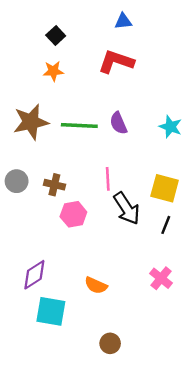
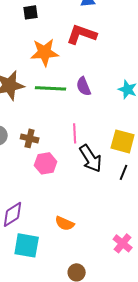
black square: (56, 36) -> (31, 12), turned 35
orange star: (53, 71) -> (45, 52), moved, size x1.6
pink cross: (161, 278) -> (123, 243), moved

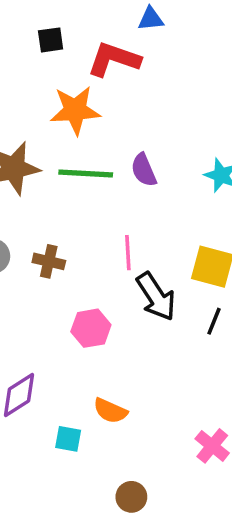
red L-shape: (82, 34) -> (114, 59), moved
pink hexagon: (46, 163) -> (91, 328), moved
cyan square: (27, 245) -> (68, 439), moved, size x0.6

